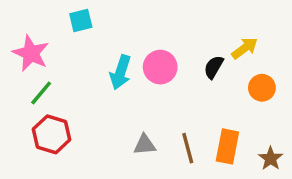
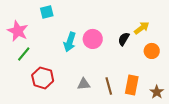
red hexagon: (52, 134) -> (43, 78), moved

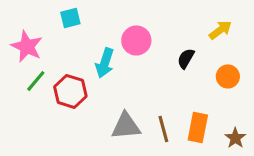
yellow arrow: (142, 28) -> (220, 30), moved
pink circle: (93, 39) -> (136, 40), moved
red hexagon: (43, 78) -> (70, 91), moved
gray triangle: (84, 84) -> (126, 126), size x1.5

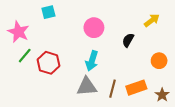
cyan arrow: (105, 63) -> (92, 61), moved
orange circle: (228, 76) -> (159, 61), moved
orange rectangle: (198, 127) -> (136, 88), turned 60
brown line: (163, 129) -> (113, 89), turned 30

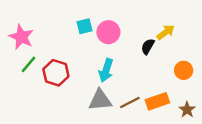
cyan square: (48, 12) -> (85, 26), moved
yellow arrow: (152, 20) -> (166, 32), moved
brown line: (113, 89) -> (130, 103), turned 48

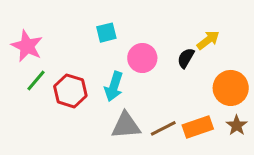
pink circle: (108, 32) -> (142, 58), moved
cyan arrow: (106, 70) -> (114, 86), moved
orange circle: (184, 70) -> (231, 88), size x1.5
brown star: (187, 110) -> (237, 125), moved

